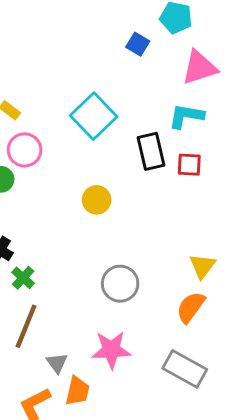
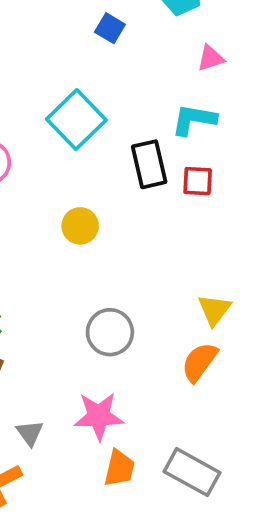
blue square: (138, 44) -> (110, 28), moved
pink triangle: (199, 68) -> (211, 58), size x0.6
gray rectangle: (185, 369) -> (192, 472), moved
orange trapezoid: (77, 391) -> (119, 468), moved

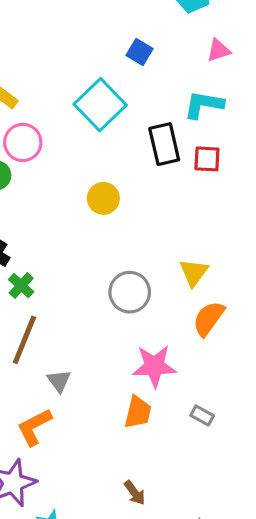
blue square: (110, 28) -> (140, 52), moved
yellow triangle: (214, 310) -> (194, 272), moved
pink star: (99, 416) -> (154, 366), moved
gray rectangle: (192, 472) -> (202, 415), size x0.5

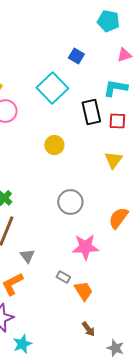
yellow triangle: (194, 272) -> (113, 160), moved
orange trapezoid: (138, 412) -> (83, 291), moved, turned -45
gray rectangle: (202, 415) -> (63, 277), moved
brown arrow: (135, 493) -> (88, 329), moved

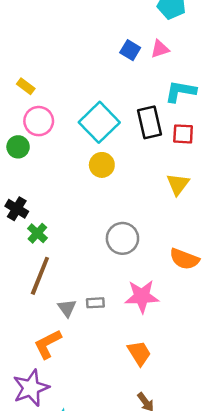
pink triangle: (124, 55) -> (160, 49), moved
cyan square: (52, 88) -> (99, 122), moved
orange semicircle: (118, 218) -> (184, 259), turned -105
gray rectangle: (63, 277) -> (95, 303), moved, turned -32

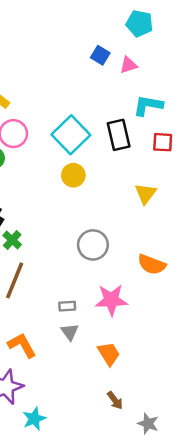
blue square: (130, 50) -> (100, 55), moved
red square: (183, 134) -> (163, 142), moved
gray triangle: (67, 308) -> (70, 332), moved
orange L-shape: (48, 344) -> (22, 345), turned 88

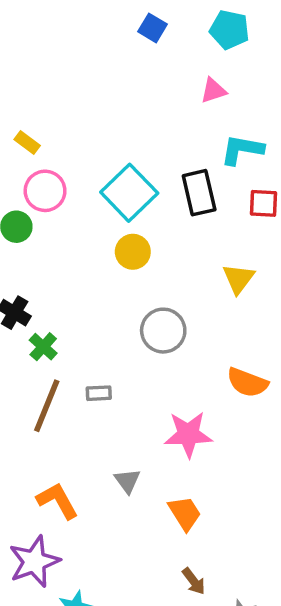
blue square: (100, 55) -> (152, 28), moved
gray circle: (93, 245) -> (163, 331), moved
gray rectangle: (67, 306) -> (99, 393), moved

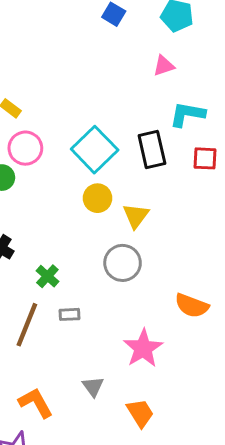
yellow triangle: (238, 279) -> (136, 216), moved
green cross: (43, 347) -> (47, 276), moved
pink star: (188, 434) -> (143, 348), turned -30

